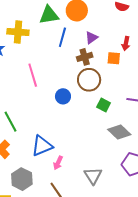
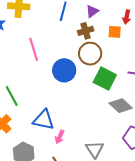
blue circle: (63, 96) -> (64, 70), size x1.5
green square: (104, 105) -> (105, 79), size x1.6
blue triangle: (42, 146) -> (43, 120), turned 35

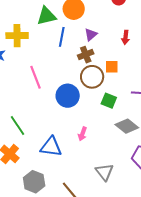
orange square: (115, 32) -> (112, 67), moved
green square: (105, 79) -> (109, 101), size x0.7
pink arrow: (60, 137) -> (82, 134), moved

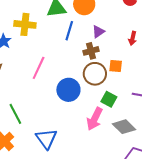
pink line: (35, 77) -> (39, 68), turned 40
pink arrow: (82, 134) -> (95, 119), moved, size x1.6
blue triangle: (51, 147) -> (46, 139), turned 40

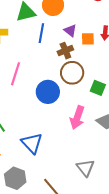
purple triangle: (98, 32) -> (70, 30), turned -40
orange square: (116, 66) -> (88, 39), moved
green square: (109, 99) -> (98, 88), moved

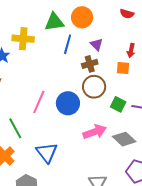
orange square: (88, 39) -> (123, 68), moved
pink line: (16, 74) -> (39, 102), moved
pink arrow: (77, 117) -> (95, 132), turned -135

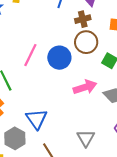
blue triangle: (47, 153) -> (36, 119), moved

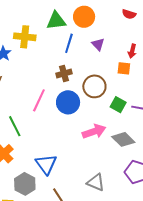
brown cross: (83, 19) -> (64, 73), moved
gray triangle: (86, 138) -> (96, 182), turned -36

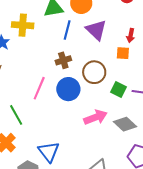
purple triangle: (98, 44) -> (96, 30), size x1.6

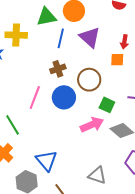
green square: (119, 90) -> (107, 105), moved

